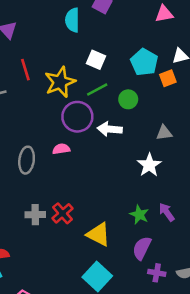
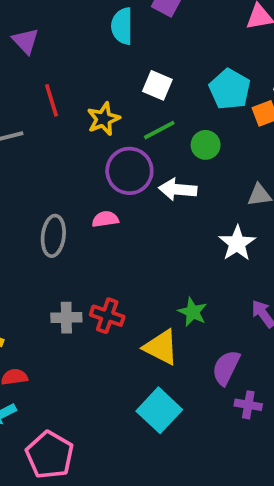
yellow star: (60, 82) -> (103, 119), size x0.7
red cross: (63, 213) -> (107, 316), turned -30
green star: (139, 215) -> (193, 312), moved

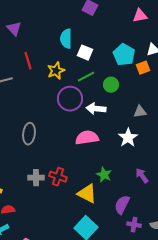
cyan semicircle: (122, 26) -> (66, 39), moved
pink semicircle: (105, 219) -> (87, 138), moved, size x1.6

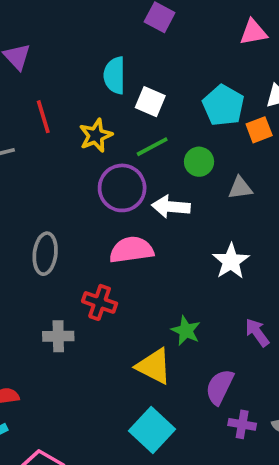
gray triangle: (140, 112) -> (240, 188), moved
pink semicircle: (87, 138) -> (131, 250), moved
red cross: (58, 177) -> (100, 302), moved

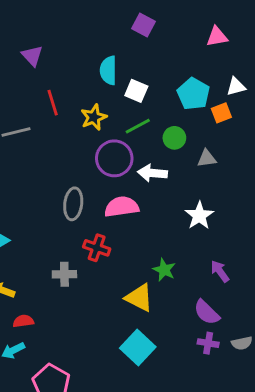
gray ellipse: (45, 254) -> (73, 204), moved
purple semicircle: (220, 387) -> (207, 312), moved, turned -72

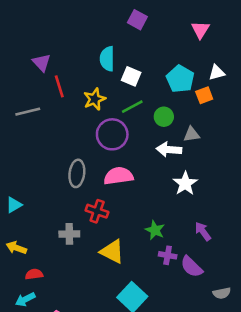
pink triangle: (217, 37) -> (200, 30), turned -48
purple triangle: (32, 56) -> (42, 63), moved
white arrow: (152, 173) -> (169, 149), moved
yellow triangle: (139, 298) -> (112, 252), moved
purple cross: (208, 343) -> (168, 255), moved

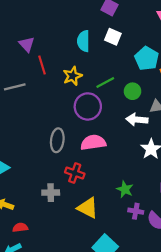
white square: (131, 76) -> (113, 37), moved

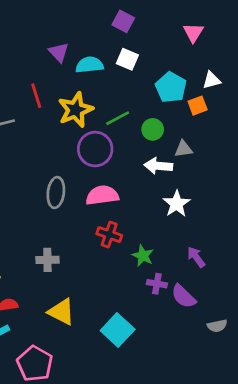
cyan semicircle: (83, 41) -> (90, 65), turned 84
purple triangle: (27, 44) -> (59, 52), moved
yellow star: (73, 76) -> (76, 110), size x1.4
red cross: (75, 173) -> (109, 235), moved
yellow triangle: (88, 208) -> (61, 312), moved

